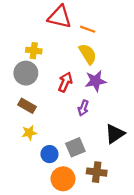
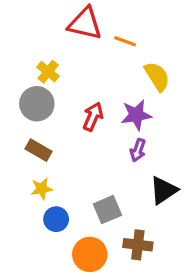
yellow cross: (34, 51) -> (48, 72), turned 32
yellow semicircle: (88, 54) -> (157, 76), moved
purple arrow: (83, 108) -> (138, 150), moved
blue circle: (49, 154) -> (56, 219), moved

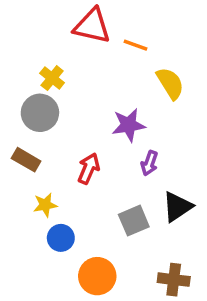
purple star: (136, 115) -> (129, 125), moved
red arrow: (93, 117) -> (89, 168), moved
brown rectangle: (38, 150) -> (26, 160), moved
gray square: (107, 210) -> (134, 221), moved
brown cross: (138, 245) -> (174, 280), moved

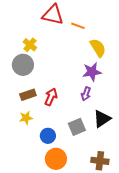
purple star: (129, 125) -> (92, 72), moved
brown rectangle: (26, 160) -> (28, 95), moved, turned -49
blue circle: (61, 238) -> (48, 136), moved

